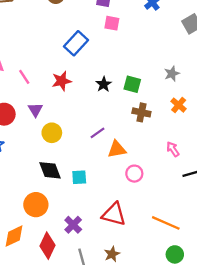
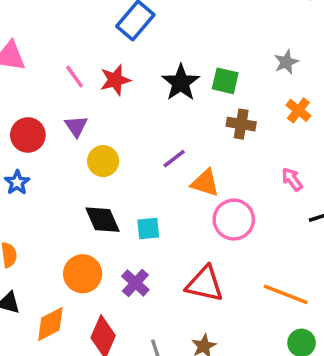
pink line: (24, 77) -> (75, 77), moved
black star: (104, 84) -> (181, 83), size x1.5
orange triangle: (117, 149) -> (205, 183), turned 30
pink circle: (134, 174) -> (234, 220), size x1.5
purple cross: (73, 225) -> (135, 283), moved

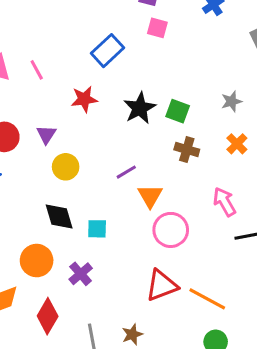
pink line: (75, 77) -> (37, 70), moved
pink arrow: (292, 179) -> (224, 202), size x1.4
orange triangle: (205, 183) -> (150, 196), turned 36
red triangle: (205, 284) -> (162, 285), moved, turned -40

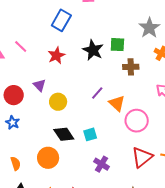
gray star: (231, 101) -> (149, 28), size x1.5
orange circle: (37, 261) -> (48, 158), moved
purple cross: (81, 274) -> (102, 164), moved

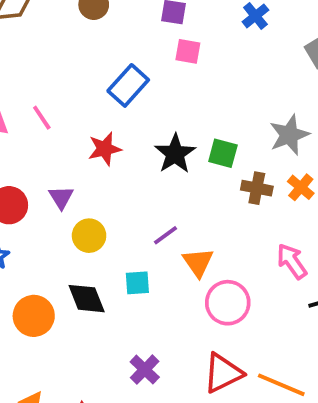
brown cross: (131, 67) -> (257, 188), moved
cyan square: (90, 134) -> (137, 283), moved
orange circle: (48, 158) -> (34, 316), moved

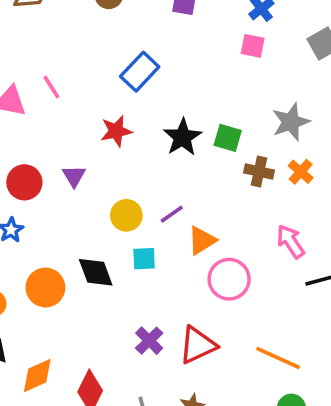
pink square: (188, 51) -> (253, 46), moved
pink line: (42, 118) -> (51, 87), moved
yellow circle: (89, 236) -> (126, 215), moved
orange triangle: (198, 262) -> (202, 240), turned 32
red triangle: (223, 373) -> (198, 345), moved

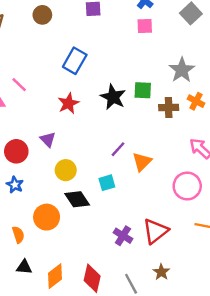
yellow circle: (126, 215) -> (66, 170), moved
pink circle: (229, 279) -> (187, 186), moved

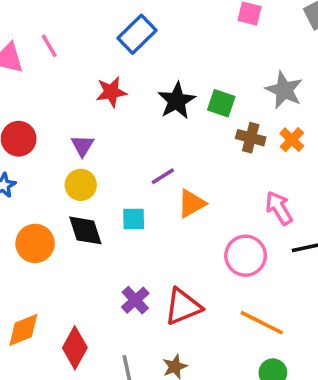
gray star: (182, 70) -> (284, 90), turned -30
purple triangle: (48, 139) -> (82, 146), moved

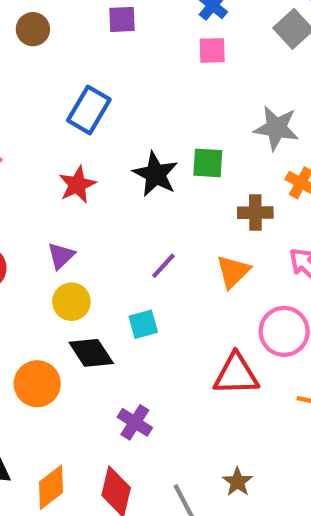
brown cross: (251, 138) -> (255, 213), moved
purple triangle: (82, 146) -> (61, 256), turned 30
orange triangle: (191, 203) -> (233, 271), moved
purple cross: (135, 300) -> (135, 422), moved
red triangle: (183, 307) -> (236, 374), moved, turned 36

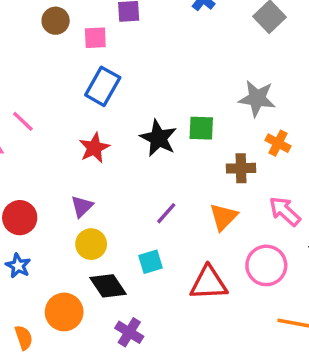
pink square: (212, 50) -> (95, 38), moved
red triangle: (236, 374) -> (209, 283), moved
purple cross: (135, 422) -> (129, 332), moved

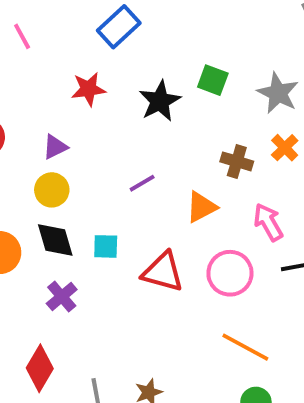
green square: (201, 128) -> (213, 80), moved
cyan square: (150, 262) -> (106, 246), moved

